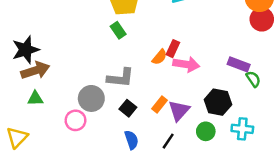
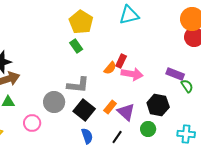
black square: (128, 108) -> (84, 110), size x1.5
purple triangle: (179, 111) -> (126, 112), turned -30
pink circle: (75, 120) -> (32, 123), moved
cyan cross: (242, 129) -> (186, 134), moved

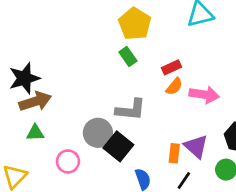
red rectangle: (121, 61) -> (172, 67), moved, turned 40
orange rectangle: (110, 107) -> (174, 153), moved, turned -32
black square: (84, 110) -> (118, 146), moved

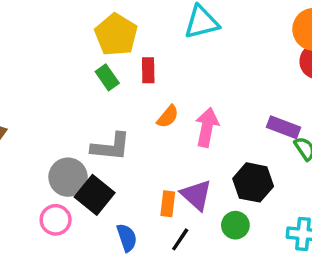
red rectangle: (172, 67) -> (148, 70), moved, turned -66
pink arrow: (204, 95) -> (207, 127), turned -88
pink circle: (68, 161) -> (56, 220), moved

